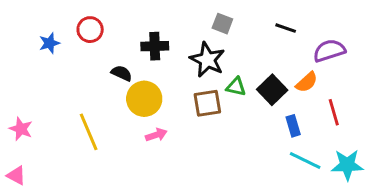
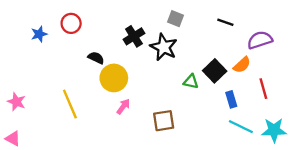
black cross: (155, 46) -> (134, 36), moved, turned -30
green triangle: (236, 87) -> (191, 82), moved
brown square: (207, 103) -> (164, 121), moved
pink arrow: (156, 135) -> (123, 106), turned -35

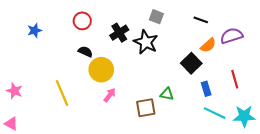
red circle: (71, 23) -> (82, 21), moved
orange semicircle: (242, 65) -> (208, 45), moved
green triangle: (191, 82) -> (167, 94), moved

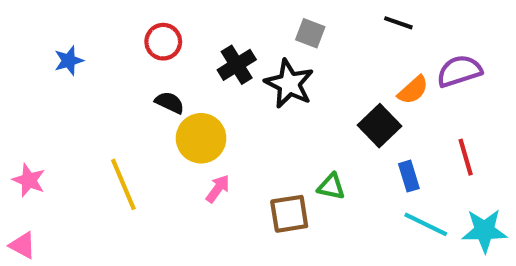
black line: (201, 20) -> (398, 23), moved

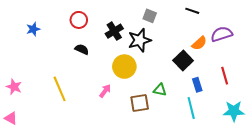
black star: (289, 84) -> (140, 40), turned 30
yellow circle: (201, 138) -> (124, 67), moved
cyan line: (426, 224) -> (191, 108), moved, turned 50

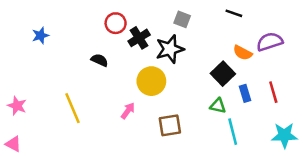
red circle: (79, 20) -> (116, 23), moved
orange semicircle: (199, 43) -> (243, 53), turned 70
blue rectangle: (197, 85) -> (245, 93), moved
green triangle: (160, 90) -> (218, 106), moved

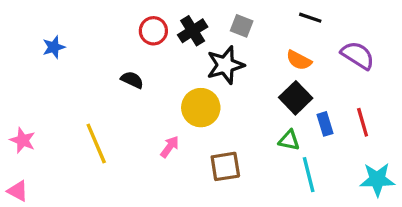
black cross: (139, 38) -> (193, 31), moved
purple semicircle: (270, 42) -> (358, 55), turned 50
orange semicircle: (243, 53) -> (299, 60), moved

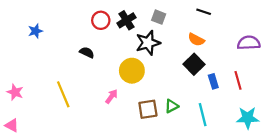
purple semicircle: (358, 55) -> (249, 43), moved, turned -35
green triangle: (289, 140) -> (172, 106), moved, turned -40

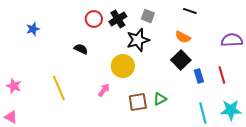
cyan line: (203, 115) -> (203, 113), moved

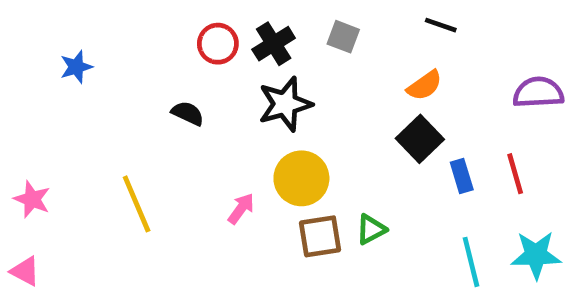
orange semicircle: (183, 37) -> (425, 85), turned -63
black star: (138, 40) -> (285, 104), moved
yellow circle: (123, 66) -> (301, 178), moved

